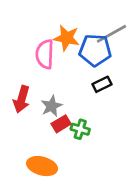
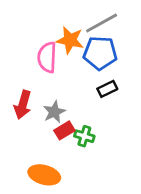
gray line: (112, 34) -> (102, 23), moved

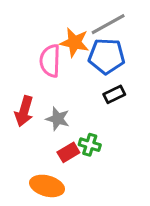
gray star: (54, 112) -> (58, 119), turned -30
red rectangle: (64, 130) -> (68, 152), moved

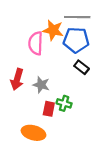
gray line: (108, 24) -> (77, 17), turned 30
black rectangle: (114, 94) -> (82, 67), turned 64
red rectangle: (68, 152) -> (49, 109), turned -48

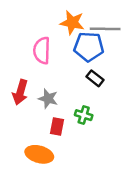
gray line: (77, 17) -> (105, 29), moved
orange star: (53, 30) -> (72, 23), moved
green cross: (64, 103) -> (84, 115), moved

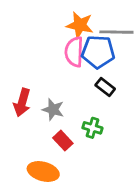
pink semicircle: (42, 50) -> (74, 52), moved
red rectangle: (57, 126) -> (63, 141), turned -54

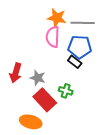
blue pentagon: (98, 52) -> (80, 47), moved
red rectangle: (63, 141) -> (45, 100), size x1.6

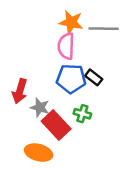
blue pentagon: (80, 47) -> (71, 79), moved
gray star: (38, 78) -> (40, 107), moved

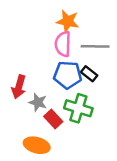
gray line: (104, 29) -> (95, 46), moved
green cross: (82, 114) -> (78, 108), size x1.6
red rectangle: (56, 125) -> (53, 119), size x0.7

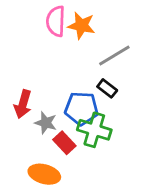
pink semicircle: (63, 44) -> (56, 21), moved
gray line: (95, 46) -> (114, 56), turned -32
blue pentagon: (68, 75) -> (81, 108), moved

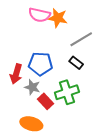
pink semicircle: (56, 21) -> (39, 15), turned -80
blue pentagon: (81, 108) -> (41, 64), moved
green cross: (94, 130) -> (67, 92), turned -35

